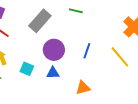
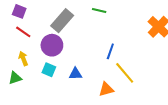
purple circle: (54, 50) -> (52, 45), moved
yellow line: (120, 57) -> (125, 73), moved

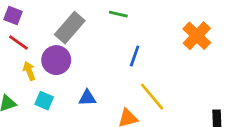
blue line: (110, 51) -> (135, 56), moved
yellow arrow: (23, 59) -> (29, 71), moved
cyan square: (49, 70) -> (44, 101), moved

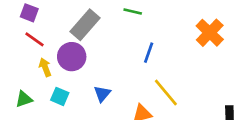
blue triangle: (87, 98) -> (102, 94), turned -48

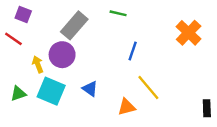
red line: (35, 39) -> (13, 39), moved
blue triangle: (102, 94) -> (90, 89), turned -35
cyan square: (60, 96) -> (51, 91), size x1.6

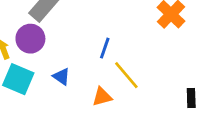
blue line: (133, 51) -> (105, 48), moved

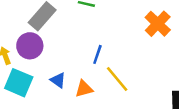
orange triangle: (102, 97) -> (84, 89), moved

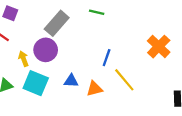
orange cross: (158, 24) -> (159, 47), moved
blue triangle: (58, 80) -> (71, 81), turned -32

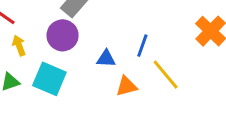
yellow arrow: (23, 59) -> (19, 46), moved
blue triangle: (71, 81) -> (106, 59), moved

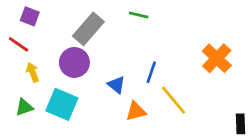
blue triangle: (106, 59) -> (116, 85), turned 36

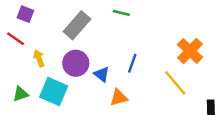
purple circle: (74, 62) -> (76, 63), moved
yellow arrow: (33, 72) -> (39, 58), moved
yellow line: (174, 100) -> (175, 83), moved

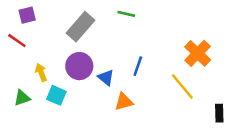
purple square: (25, 14) -> (27, 15), turned -35
yellow arrow: (39, 58) -> (41, 72), moved
cyan square: (54, 91) -> (56, 95), size x0.7

